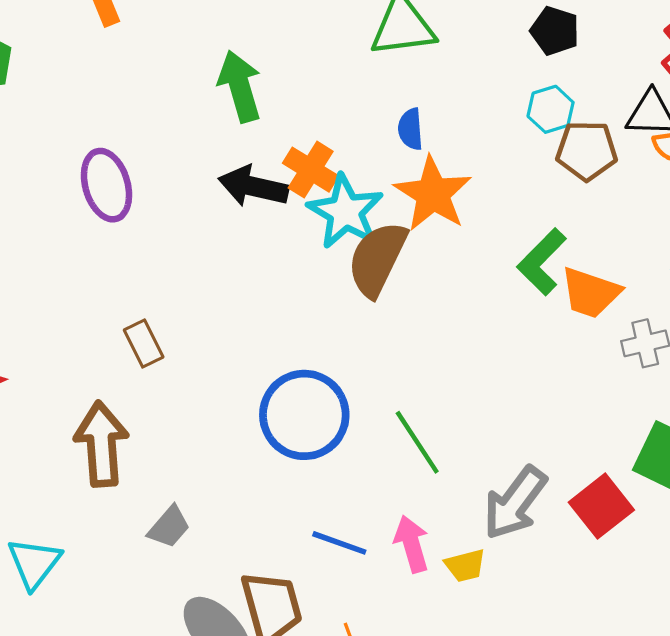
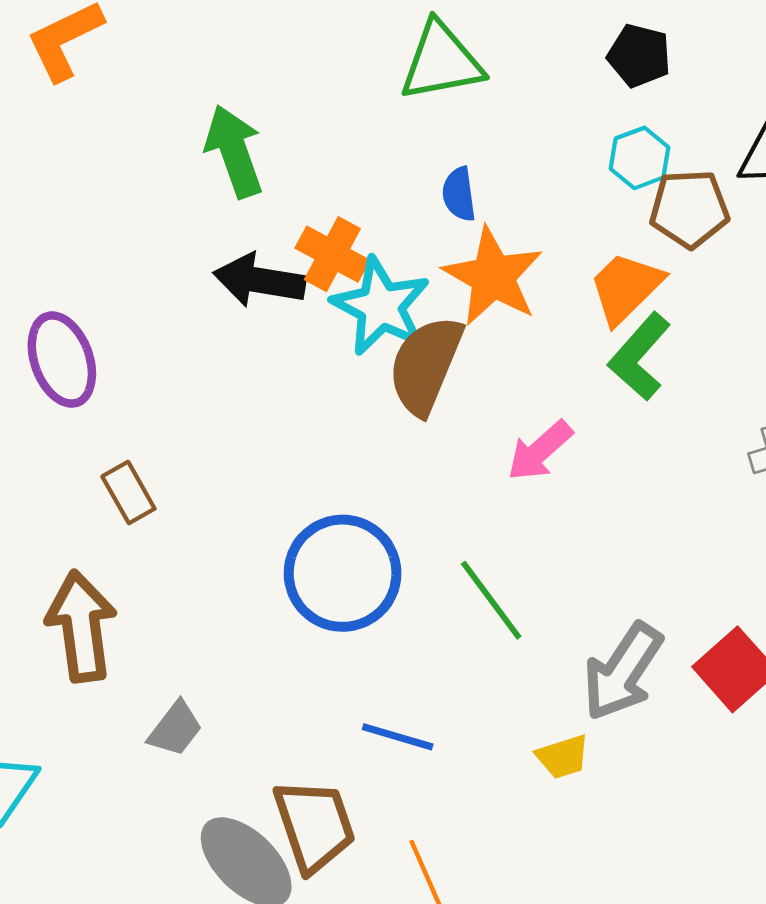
purple ellipse: (107, 185) -> (62, 360), moved
orange trapezoid: (591, 293) -> (626, 288), moved, turned 120
pink arrow: (412, 544) -> (540, 451), moved, turned -112

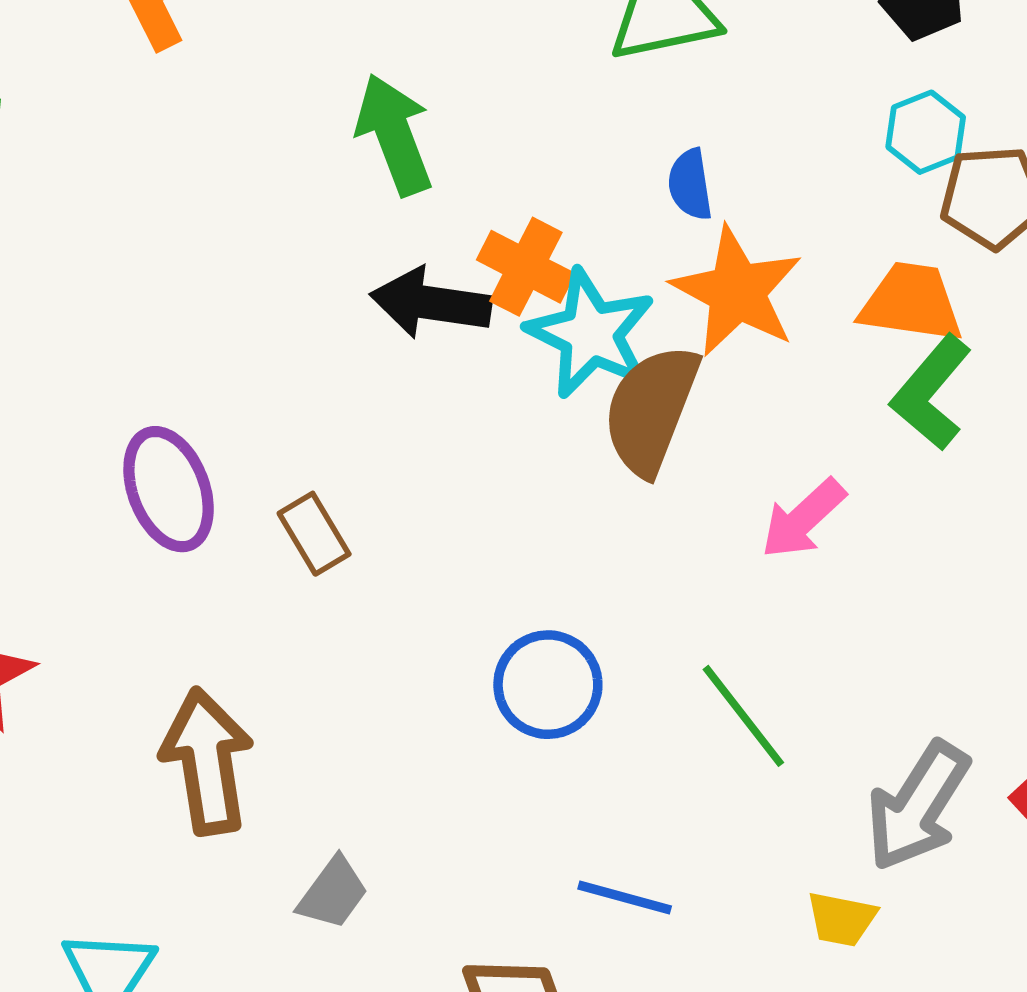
orange trapezoid: (626, 288) -> (911, 303), turned 54
purple ellipse: (62, 360) -> (169, 489), moved
brown rectangle: (128, 493) -> (314, 534), moved
blue circle: (343, 573) -> (548, 685), size x0.7
yellow trapezoid: (563, 757) -> (842, 919), turned 30

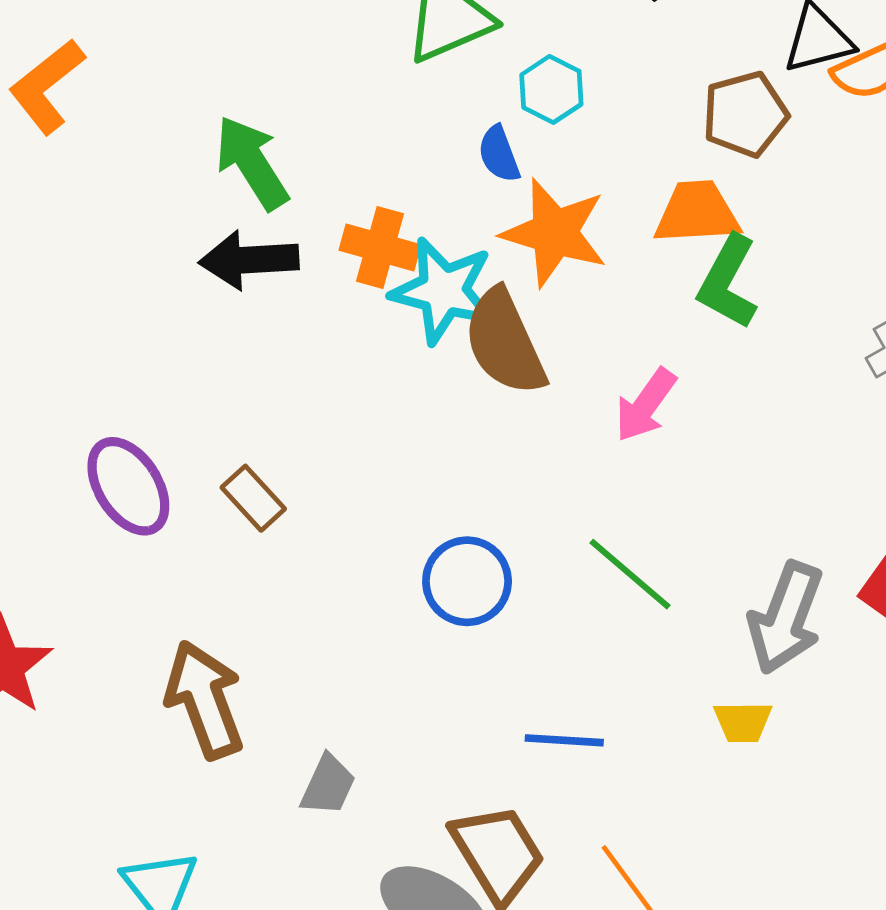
cyan hexagon: (926, 132) -> (551, 89), moved
black arrow: (431, 303) -> (249, 260), moved
brown semicircle: (651, 410) -> (505, 342), turned -34

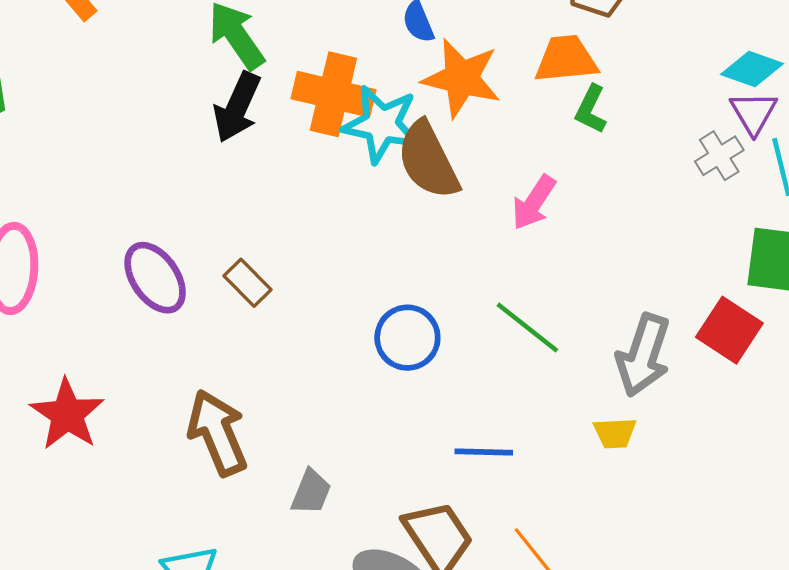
orange cross: (380, 248) -> (333, 94), size x1.4
black arrow: (249, 260) -> (237, 107), turned -60
green L-shape: (728, 282) -> (591, 109), size x0.7

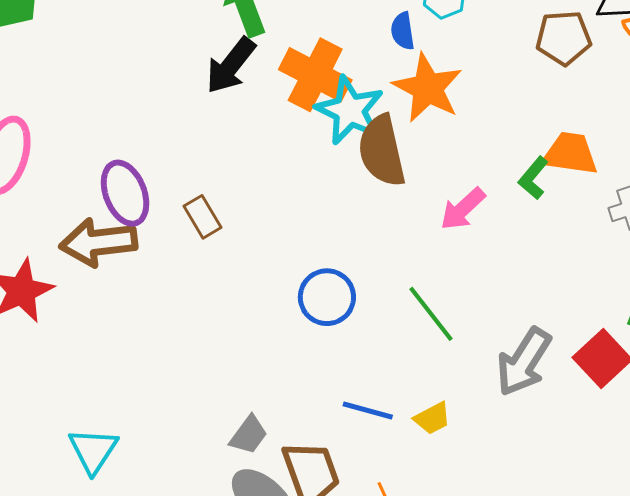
orange trapezoid: (566, 59) -> (570, 154), moved
green L-shape: (591, 109) -> (533, 178), moved
brown arrow: (217, 433) -> (98, 242), moved, turned -88
yellow trapezoid: (615, 433) -> (432, 418), moved, turned -39
gray trapezoid: (311, 492) -> (249, 435), moved

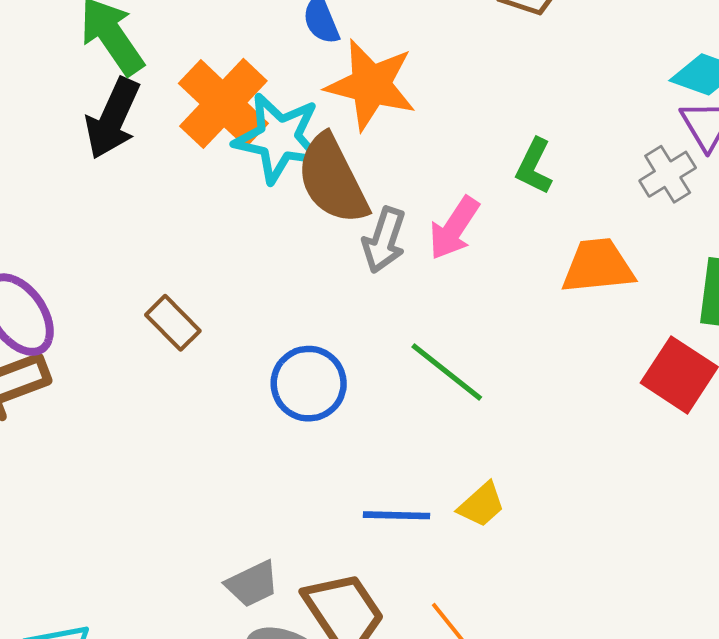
orange cross: (315, 75) -> (223, 103), turned 30
orange trapezoid: (570, 154) -> (598, 266), moved
brown rectangle: (202, 217) -> (173, 323), moved
gray arrow: (524, 362) -> (384, 240), moved, size x0.7
gray trapezoid: (249, 435) -> (252, 584), turned 42

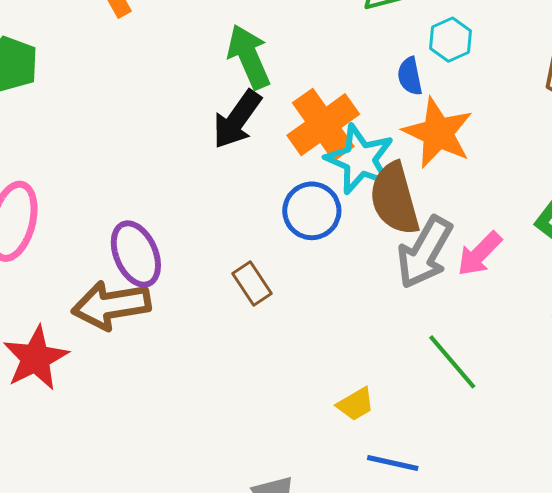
gray arrow: (384, 240) -> (425, 252), size x1.5
blue circle: (309, 384) -> (312, 211), moved
yellow trapezoid: (481, 505) -> (356, 404), moved

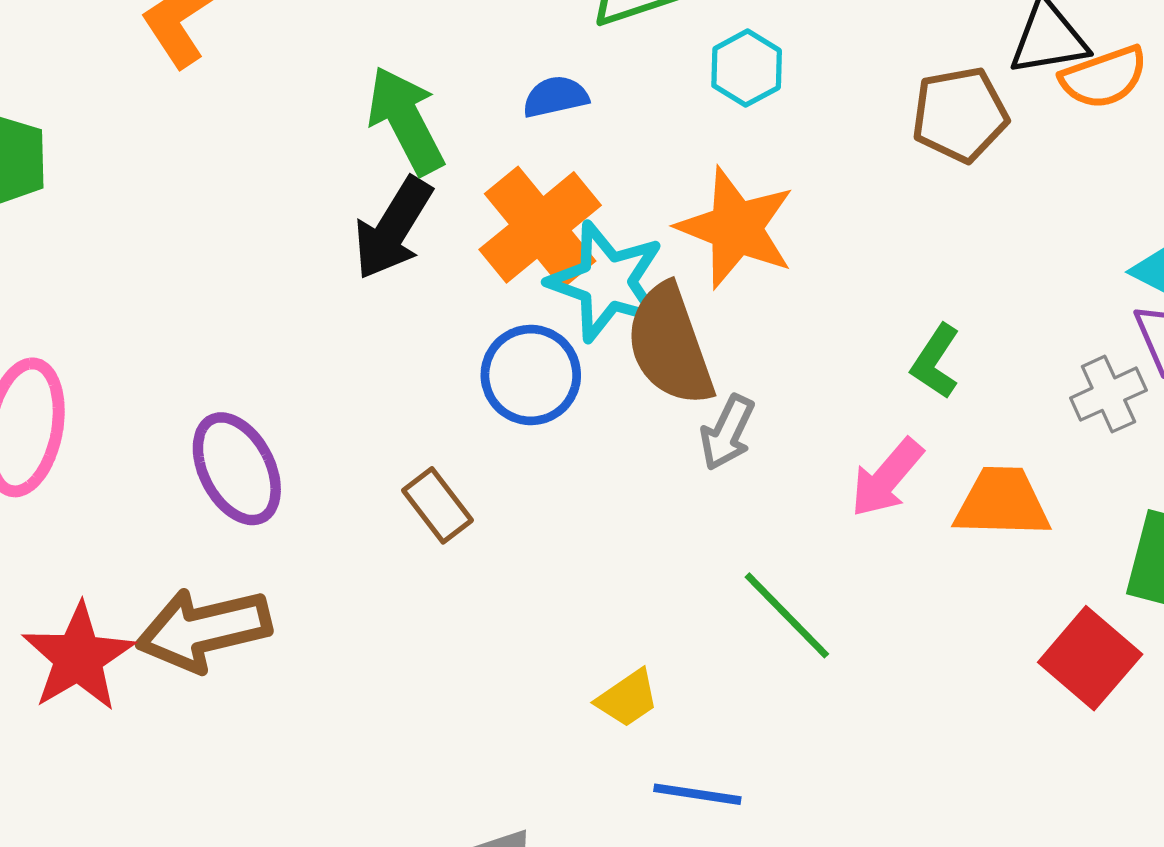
blue semicircle: (410, 76) -> (556, 97), moved, turned 93
gray arrow: (425, 252) -> (727, 433), size x0.6
pink arrow: (479, 254) -> (887, 478), moved
brown arrow: (111, 305) -> (204, 629), moved

